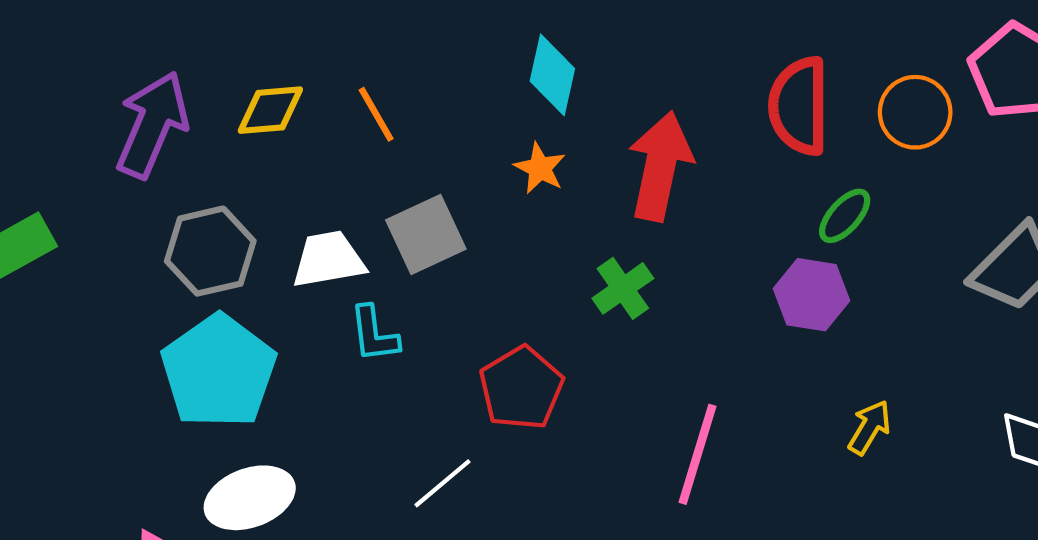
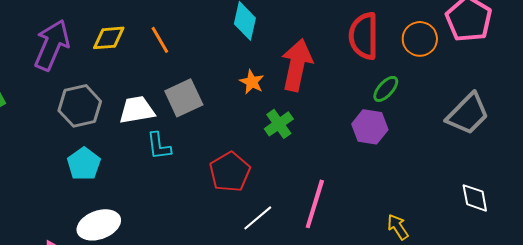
orange star: (540, 168) -> (252, 82), moved
cyan pentagon: (219, 371) -> (84, 164), size x0.6
yellow arrow: (870, 427) -> (398, 227), moved, turned -64
white line: (442, 483) -> (258, 218), moved

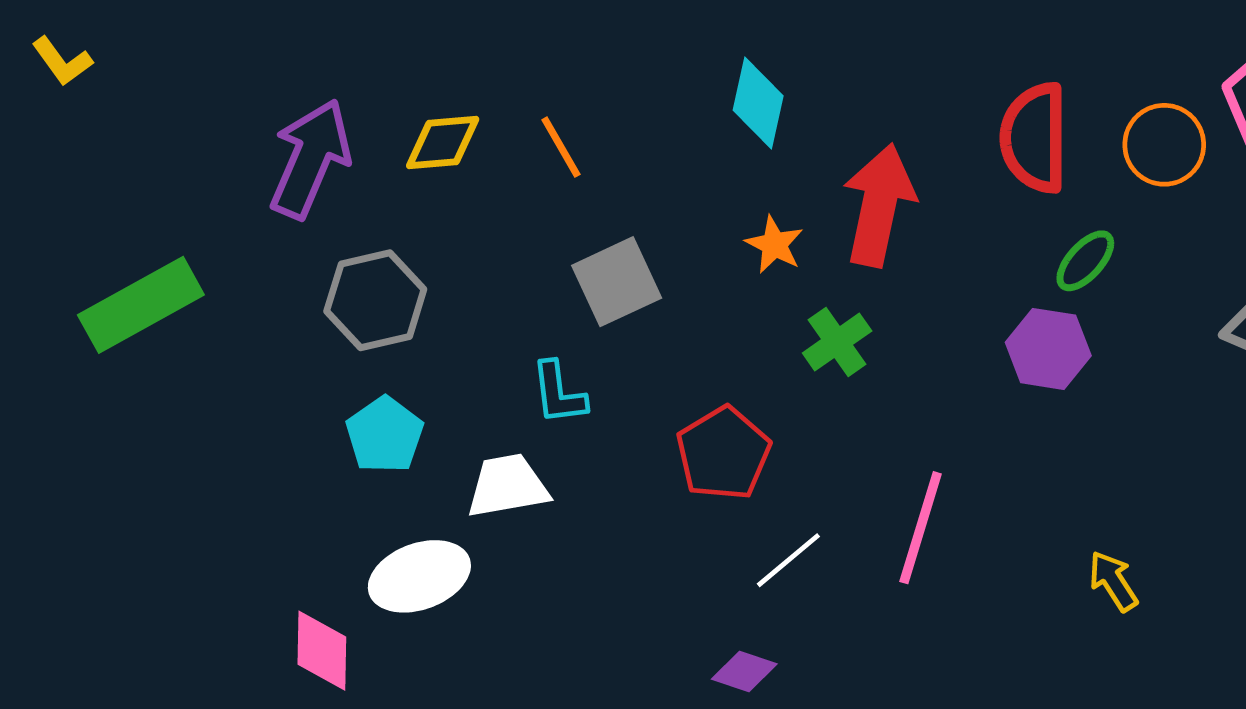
white trapezoid: (137, 110) -> (508, 486), moved

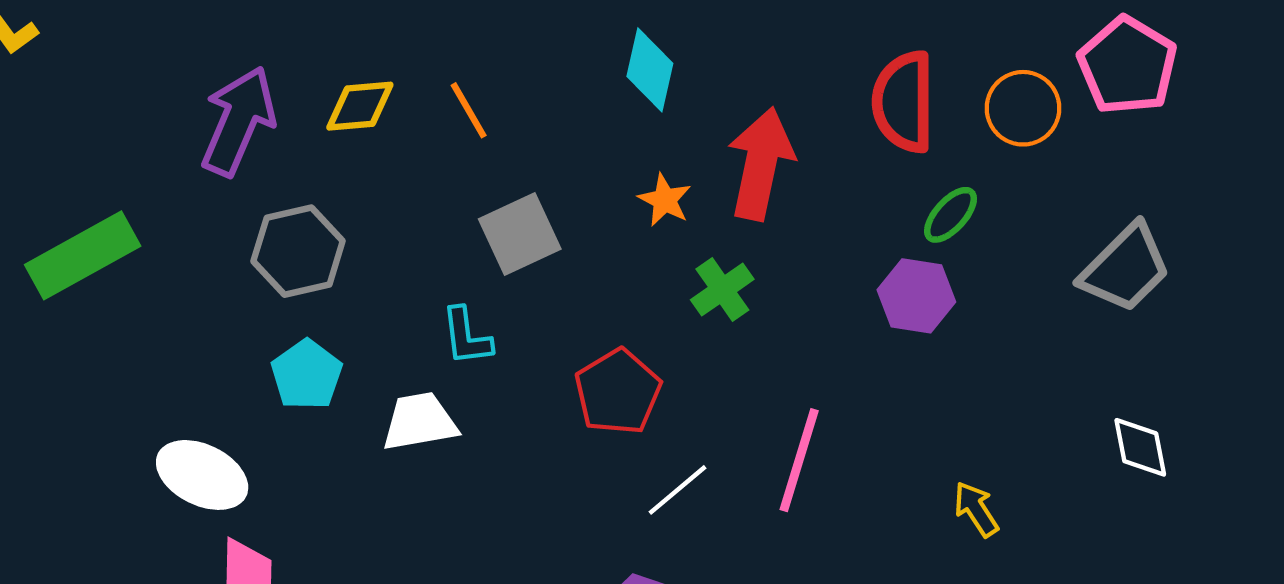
white ellipse: (419, 576) -> (202, 475), moved, turned 46

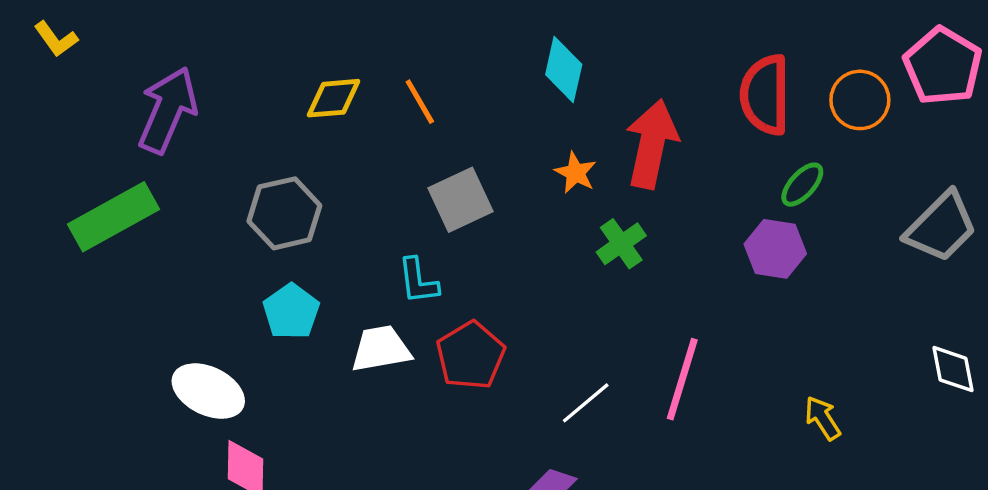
purple arrow: (238, 121) -> (168, 110), moved
red pentagon: (618, 392) -> (471, 355), moved

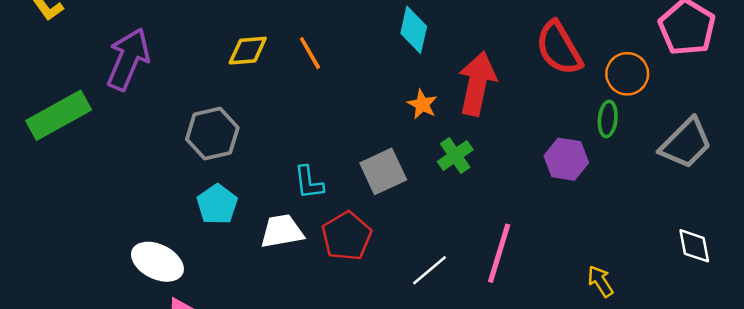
red semicircle: (765, 95) -> (559, 48), turned -30
orange circle: (860, 100) -> (627, 74), moved
green ellipse: (802, 185) -> (608, 119), moved, turned -36
gray square: (460, 200) -> (383, 171), moved
green rectangle: (113, 217) -> (59, 115), moved

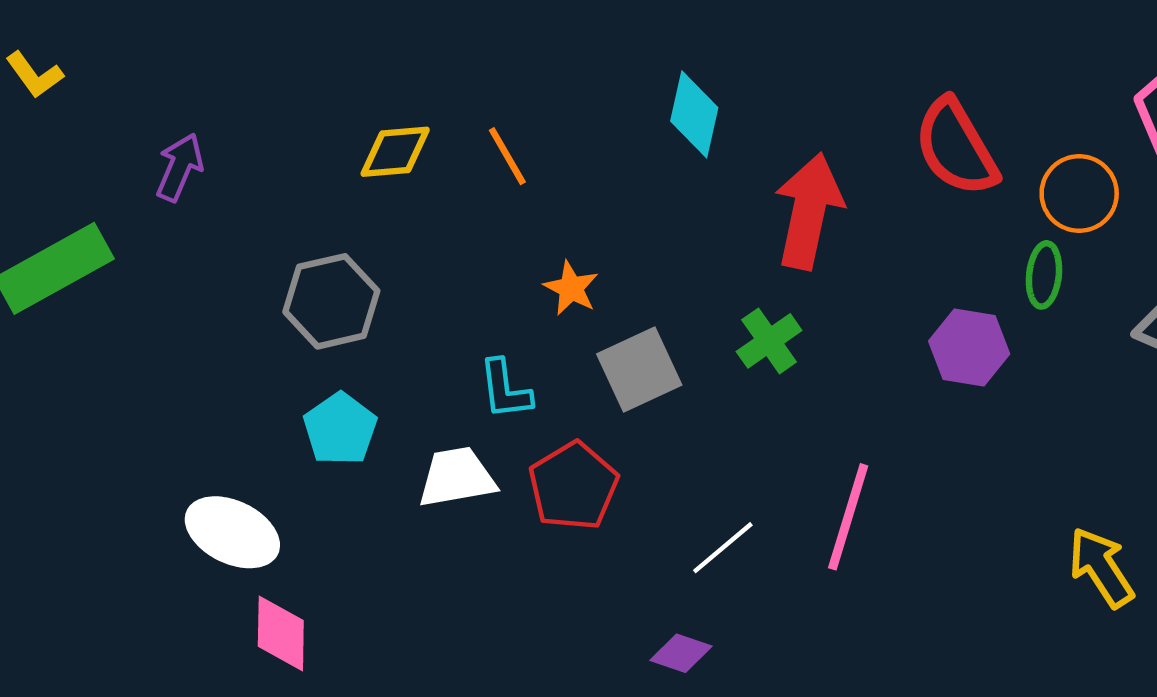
purple arrow: (128, 59) -> (180, 167), size x0.6
orange star: (422, 104) -> (571, 288), moved
yellow arrow: (600, 281) -> (1101, 567), moved, size x1.4

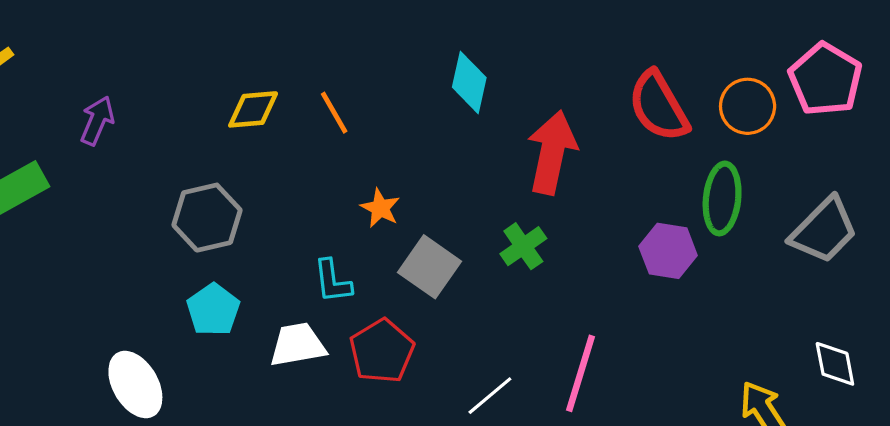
orange circle: (1079, 194) -> (748, 106), moved
green ellipse: (1044, 275) -> (722, 198), size x1.5
gray square: (639, 370) -> (430, 267), turned -30
white ellipse: (232, 532) -> (135, 385), turned 34

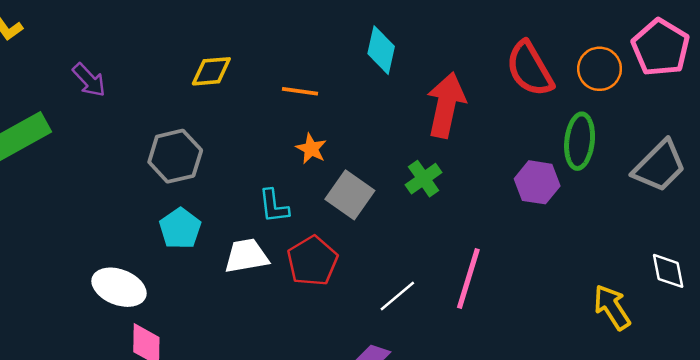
orange line: (334, 113) -> (300, 91), moved, turned -52
purple arrow: (97, 121) -> (89, 80), turned 114
white ellipse: (135, 385) -> (119, 287), turned -39

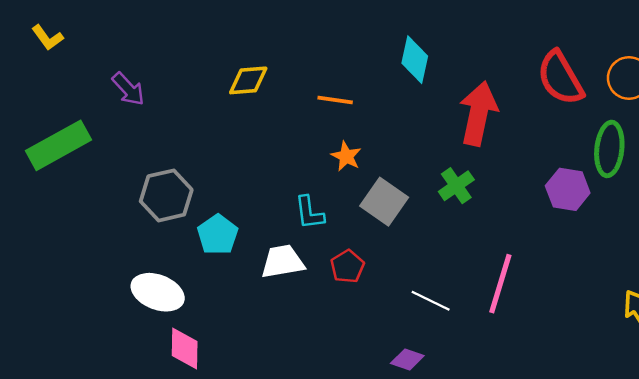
gray hexagon: (175, 156) -> (166, 195), moved
red pentagon: (312, 261) -> (347, 266), size x0.7
white line: (397, 296) -> (431, 301), turned 66

